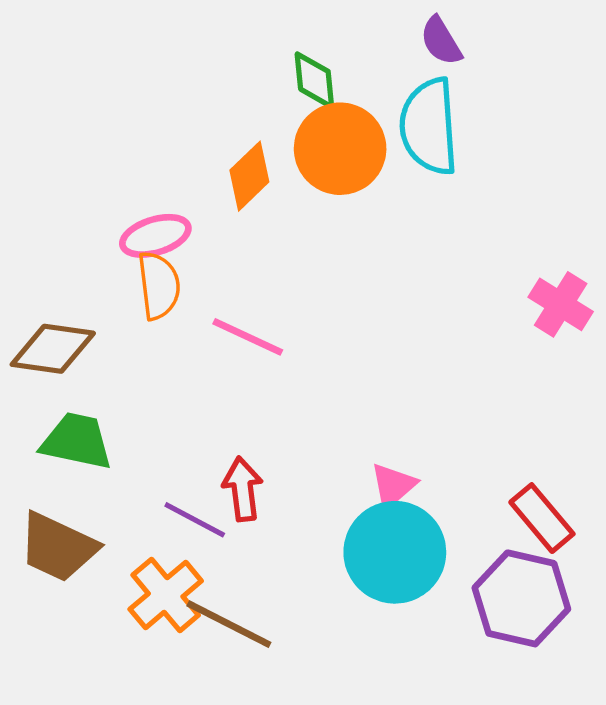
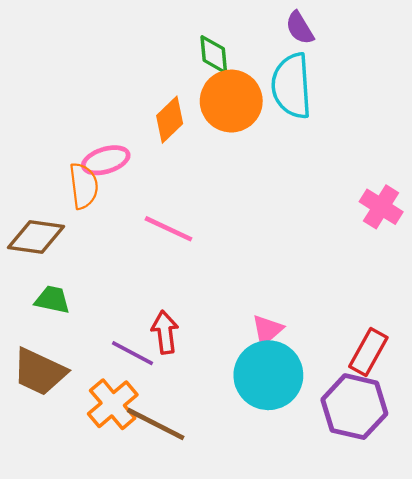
orange semicircle: (159, 285) -> (84, 186), moved
green trapezoid: (77, 441) -> (52, 300), size x0.7
red rectangle: (542, 518) -> (368, 352), turned 69

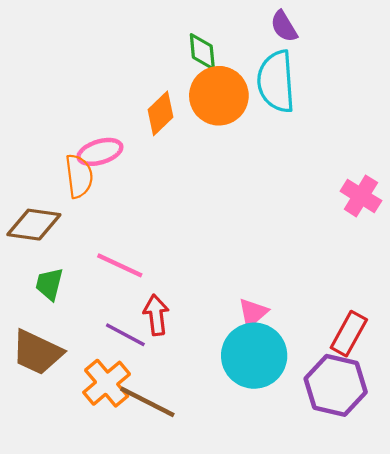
pink line: (168, 229) -> (120, 265), moved
green trapezoid: (52, 300) -> (49, 284), turned -88

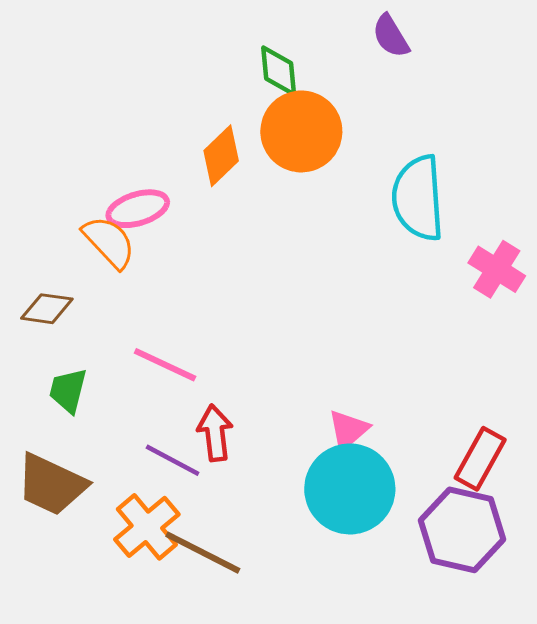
cyan semicircle: (276, 81) -> (418, 198), moved
orange semicircle: (79, 176) -> (109, 242), turned -36
brown diamond: (34, 225) -> (47, 309), size x0.7

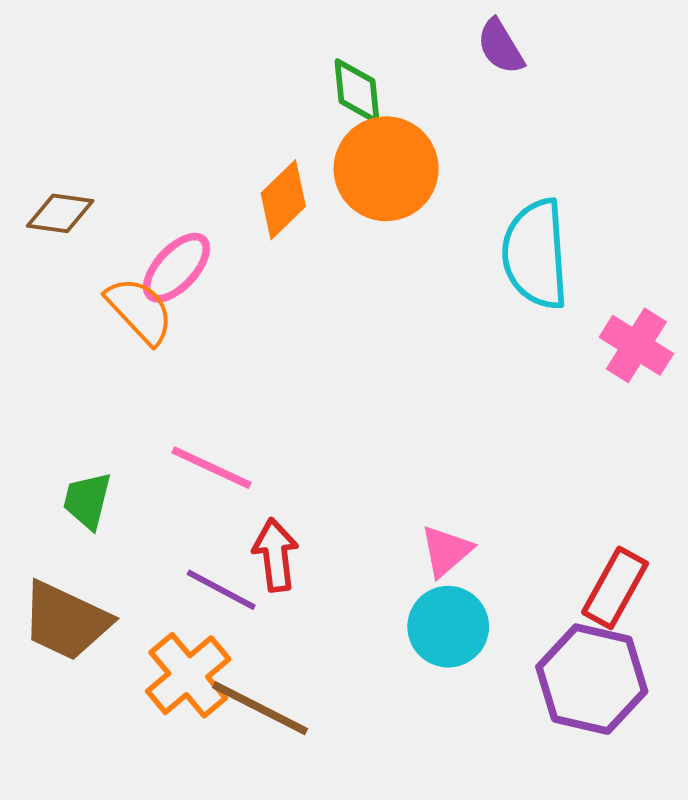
pink ellipse: (138, 209) -> (177, 268), turned -30
brown diamond: (47, 309) -> (60, 213), moved
cyan circle: (350, 489) -> (448, 627), size x0.7

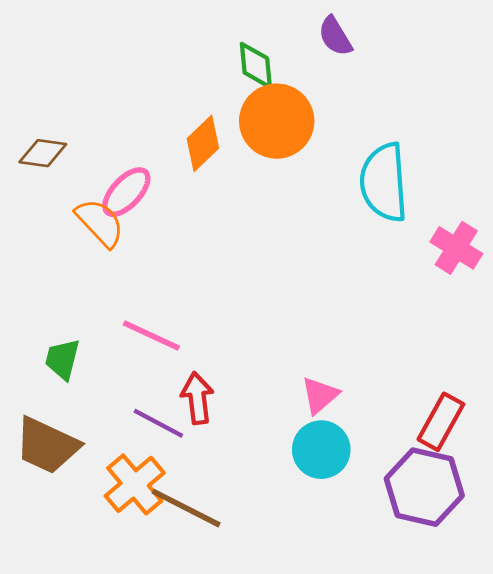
purple semicircle: (501, 47) -> (335, 36), moved

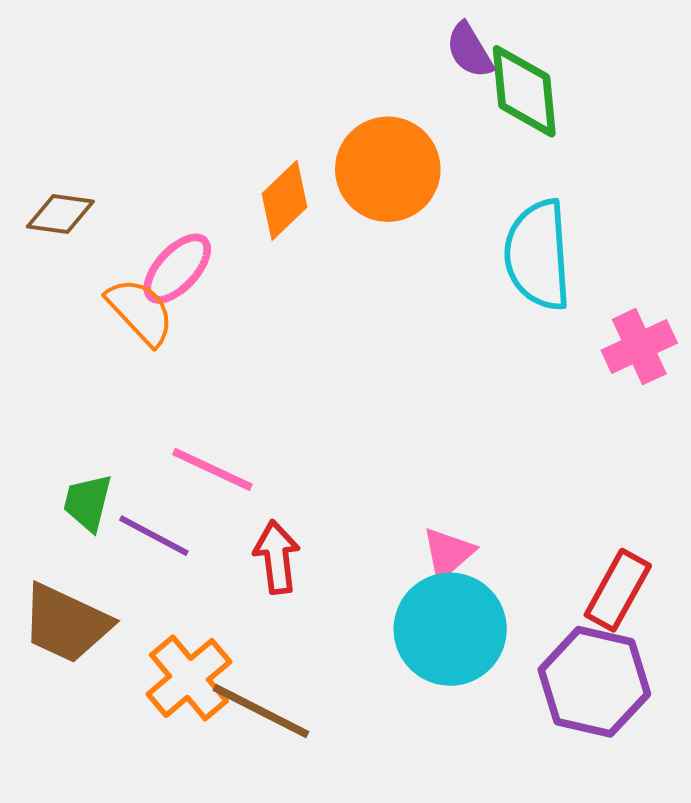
green diamond: (256, 65) -> (524, 91), moved, size x1.4
pink cross: (456, 248) -> (639, 347), turned 33
purple line: (158, 423) -> (154, 536), moved
cyan circle: (321, 450) -> (450, 629), size x1.4

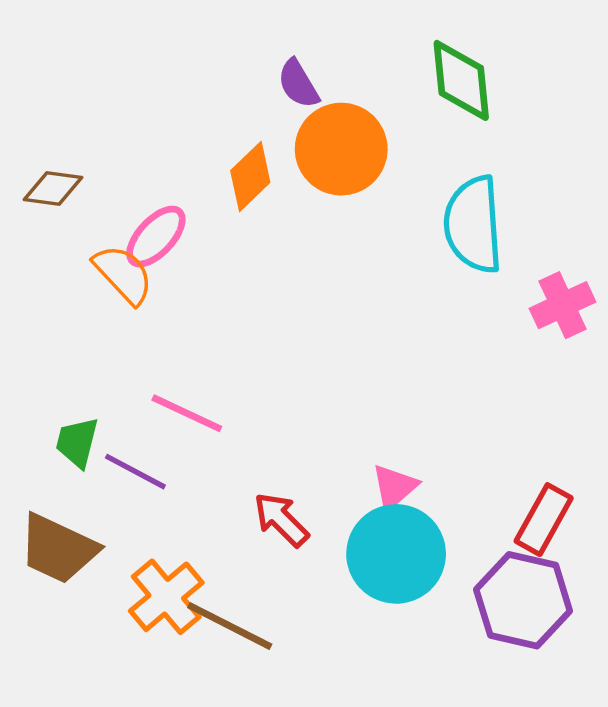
purple semicircle: (470, 50) -> (298, 84), moved
red arrow: (277, 557) -> (281, 520), moved, turned -38

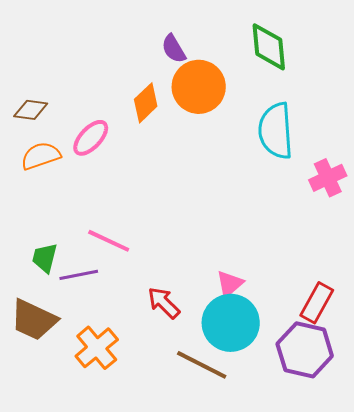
orange semicircle: (123, 274) -> (41, 156), moved, turned -66
purple line: (135, 472) -> (79, 275), turned -39
brown line: (230, 626) -> (202, 365), moved

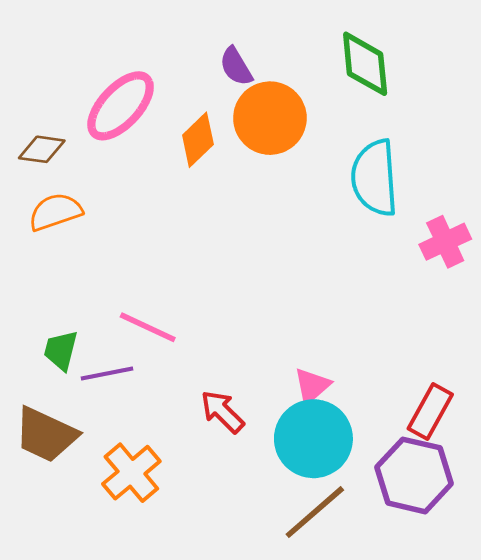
pink ellipse: (91, 138) -> (121, 106), moved, size x1.4
brown line: (202, 365) -> (315, 512), moved, turned -68

